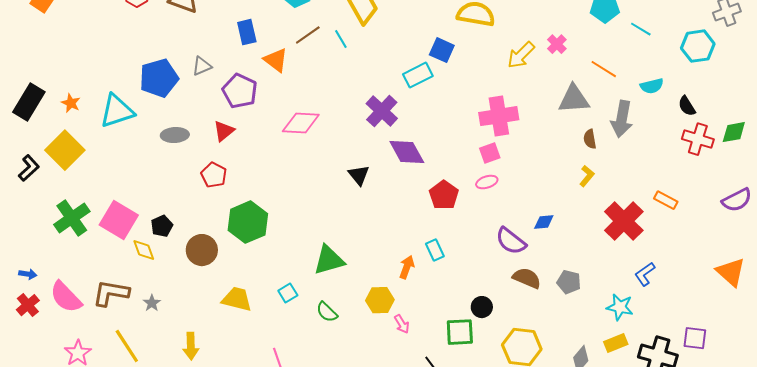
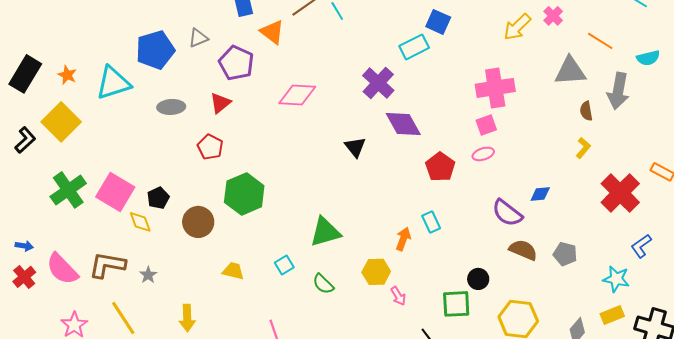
yellow trapezoid: (237, 299) -> (233, 271), size x0.7

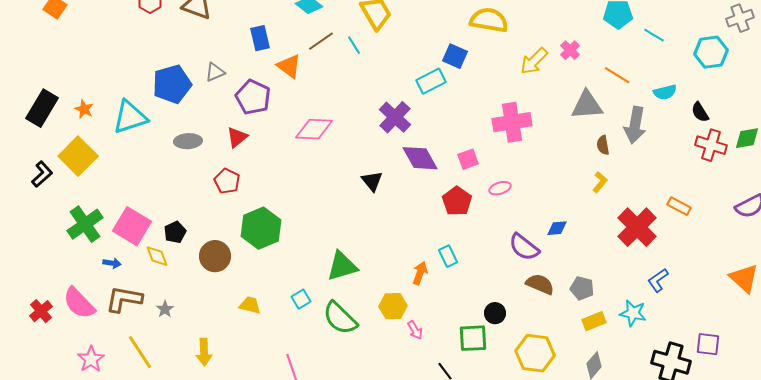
pink square: (486, 125) -> (468, 159), moved
blue arrow: (24, 246) -> (112, 263), moved
green semicircle: (323, 284) -> (340, 318), size x1.6
yellow rectangle: (612, 315) -> (594, 321), moved

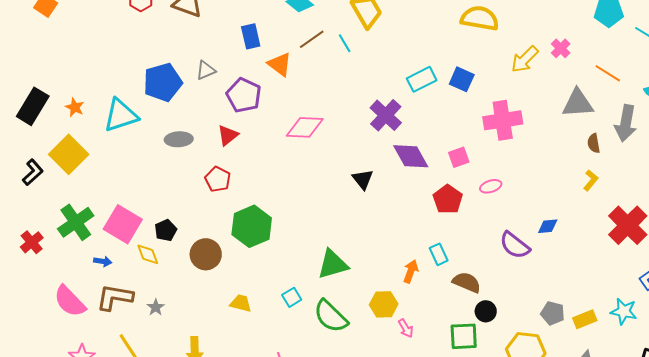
blue square: (455, 56) -> (462, 79), moved
brown semicircle: (540, 284) -> (467, 282), moved
gray pentagon: (582, 288) -> (553, 313), moved
red cross: (41, 311) -> (32, 242), moved

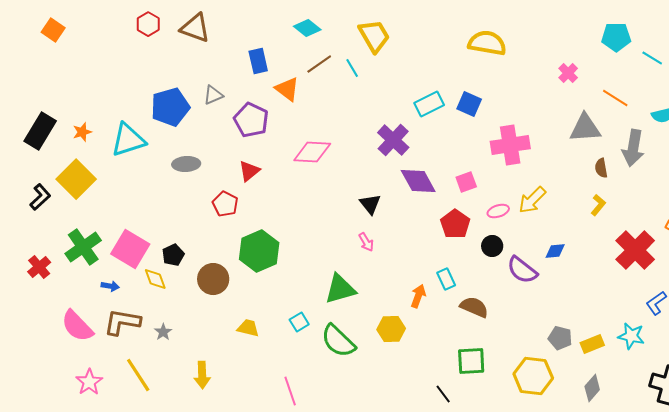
yellow arrow: (525, 59) -> (532, 200), moved
orange star: (75, 107) -> (82, 132), turned 30
red triangle: (228, 135) -> (249, 171), moved
black circle: (486, 311) -> (492, 246), moved
pink arrow: (406, 328) -> (366, 242), moved

